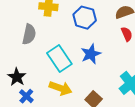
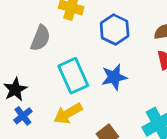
yellow arrow: (61, 88) -> (68, 113), turned 120

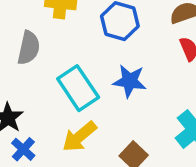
blue star: (114, 77) -> (130, 81), turned 30

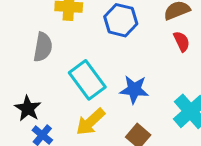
blue star: (130, 81) -> (134, 90), moved

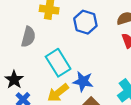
blue star: (134, 90) -> (83, 81), moved

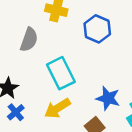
blue star: (83, 81) -> (108, 98), moved

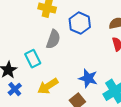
gray semicircle: (29, 40) -> (53, 39), moved
cyan rectangle: (61, 73) -> (33, 59), moved, size x0.7

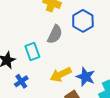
yellow arrow: (48, 86) -> (61, 74), moved
blue cross: (15, 89) -> (21, 81), moved

